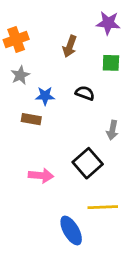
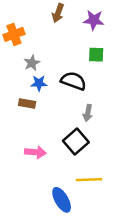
brown arrow: (70, 46) -> (58, 13), moved
gray star: (20, 75) -> (32, 63), moved
black semicircle: (85, 93) -> (73, 81), size x1.5
gray arrow: (112, 130) -> (88, 113), moved

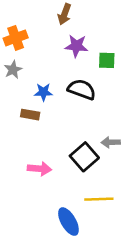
purple star: (94, 20) -> (76, 46), moved
gray star: (32, 63) -> (13, 70), moved
gray arrow: (88, 113) -> (111, 142), moved, turned 77

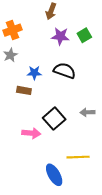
green square: (107, 60) -> (84, 35), moved, turned -32
black square: (84, 157) -> (54, 119), moved

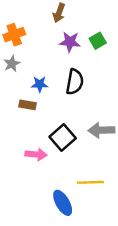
black semicircle: (65, 71) -> (75, 82), turned 80
gray arrow: (87, 112) -> (101, 130), size x1.5

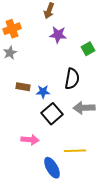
green square: (98, 41) -> (88, 49), moved
black semicircle: (75, 82) -> (72, 79), moved
blue star: (40, 84) -> (43, 92), moved
pink arrow: (36, 154) -> (30, 140), moved

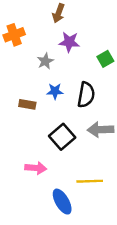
gray star: (10, 53) -> (45, 61), moved
blue star: (43, 92) -> (55, 91), moved

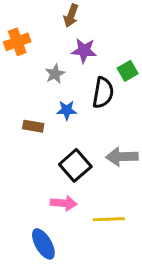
black semicircle: (86, 95) -> (103, 93), moved
pink arrow: (36, 168) -> (64, 203), moved
blue ellipse: (62, 202) -> (43, 244), moved

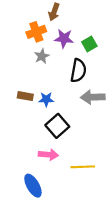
orange cross: (17, 42) -> (36, 32), moved
green square: (128, 71) -> (89, 44), moved
blue star: (67, 110) -> (46, 99), moved
gray arrow: (122, 157) -> (93, 97), moved

